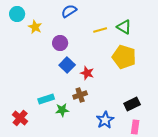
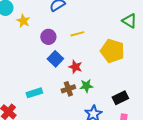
green triangle: (124, 27) -> (129, 21), moved
yellow line: (100, 30) -> (77, 34), moved
green star: (62, 110) -> (86, 86), moved

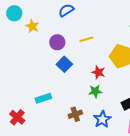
red star: (75, 67) -> (98, 72), moved
brown cross: (68, 89) -> (75, 114), moved

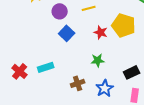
red star: (98, 72) -> (101, 32), moved
red cross: (17, 117) -> (20, 71), moved

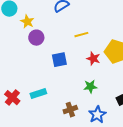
purple circle: (60, 11) -> (36, 38), moved
blue square: (67, 33) -> (59, 60), turned 35

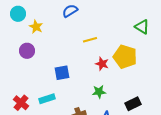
purple circle: (36, 38) -> (27, 51), moved
blue square: (59, 60) -> (62, 73), moved

